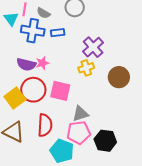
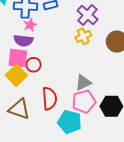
pink star: (42, 63) -> (30, 25), moved
red circle: (33, 90) -> (34, 65), size x0.6
pink square: (60, 91) -> (18, 58), moved

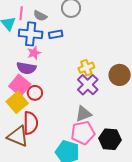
purple cross: (87, 15) -> (88, 85), moved
pink square: (18, 58) -> (20, 85), turned 30
red semicircle: (49, 99) -> (31, 123), moved

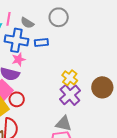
yellow cross: (86, 68) -> (70, 78), turned -35
gray triangle: (83, 114) -> (64, 124), turned 30

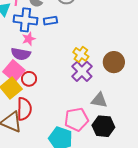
gray triangle: (64, 124) -> (99, 100), moved

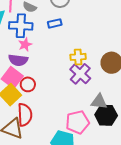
blue rectangle: (50, 21) -> (55, 23), moved
yellow cross: (81, 54) -> (78, 57), turned -35
black hexagon: (103, 126) -> (106, 115), moved

